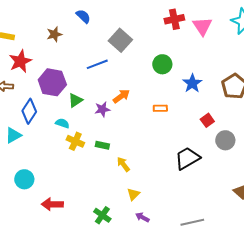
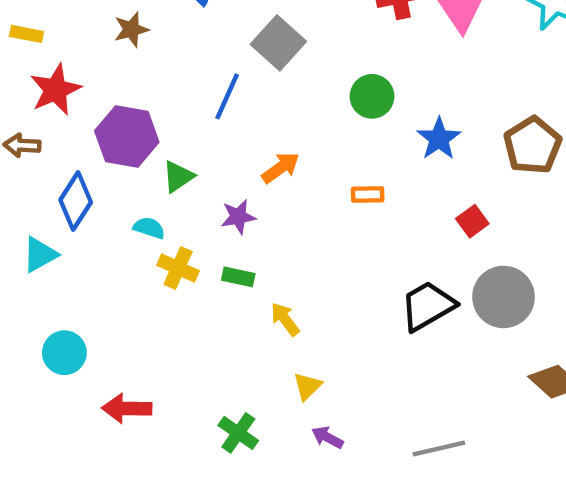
blue line: (97, 64) -> (227, 96), turned -45
purple star: (102, 109) -> (238, 217), moved
gray circle: (225, 140) -> (504, 297), moved, size x1.4

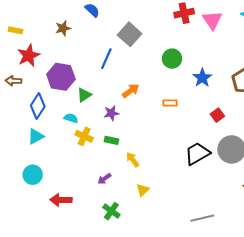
cyan triangle: (40, 255) -> (36, 136), moved
purple arrow: (327, 437) -> (104, 179), moved, turned -64

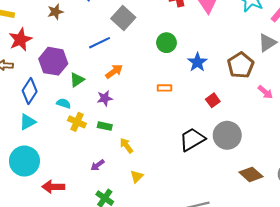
blue line: (106, 59) -> (100, 43), turned 40
orange arrow: (131, 91) -> (114, 71), moved
cyan circle: (33, 175) -> (24, 161), size x1.5

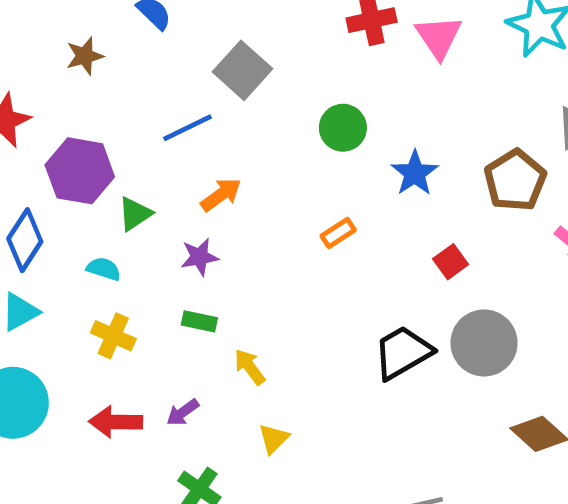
orange rectangle: (164, 88) -> (338, 233), turned -32
yellow cross: (77, 122) -> (113, 336), moved
red arrow: (53, 187) -> (116, 422), moved

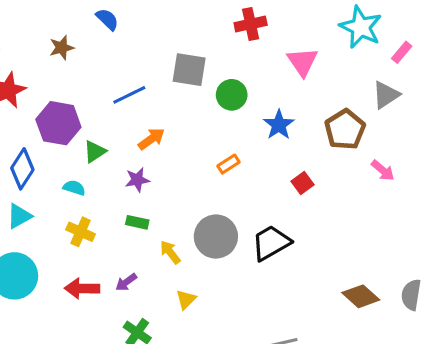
pink triangle: (439, 37) -> (302, 62), moved
gray square: (242, 70) -> (189, 70), moved, turned -33
gray circle: (484, 343) -> (216, 237), moved

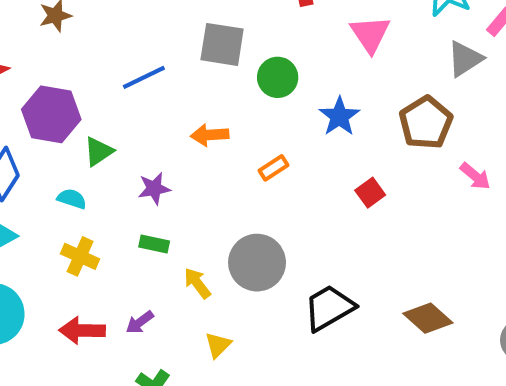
gray triangle: (386, 95) -> (465, 59), moved
orange arrow: (151, 139) -> (210, 135), moved, turned -148
black trapezoid: (271, 243) -> (329, 308), moved
brown diamond: (361, 296) -> (428, 318), moved

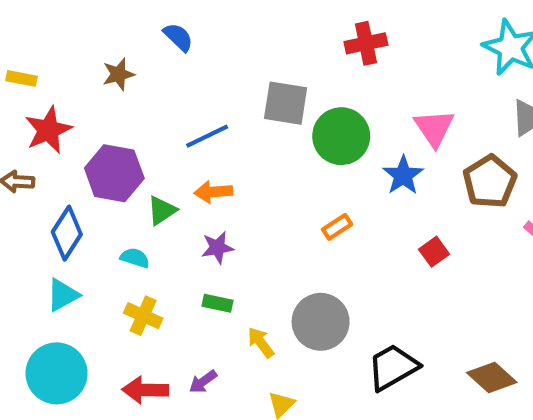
pink triangle: (370, 34) -> (434, 128), moved
green circle: (278, 77) -> (341, 136), size x1.4
orange arrow: (210, 135) -> (213, 192), moved

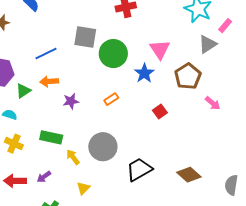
purple star: (217, 248) -> (71, 101), moved
green rectangle: (217, 303) -> (51, 137), size x1.5

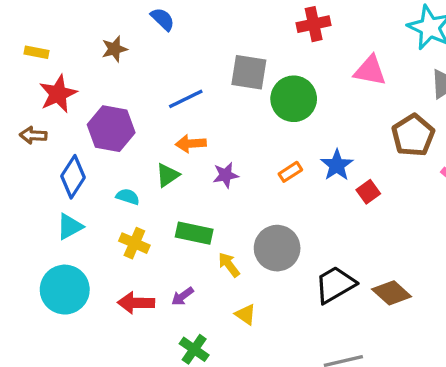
pink triangle: (160, 49) -> (370, 71), moved, turned -45
blue star: (144, 73) -> (337, 165), moved
green triangle: (23, 91) -> (168, 175), moved
brown diamond: (189, 175) -> (392, 293), moved
yellow triangle: (83, 188) -> (246, 314), turned -40

